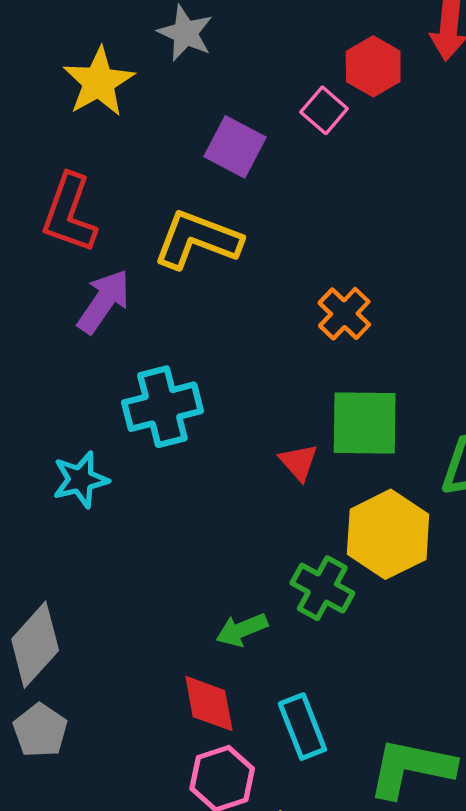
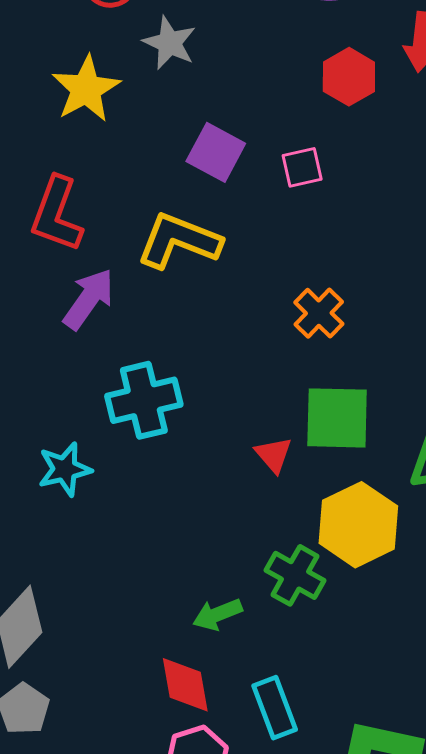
pink square: (324, 110) -> (302, 167), moved, turned 36

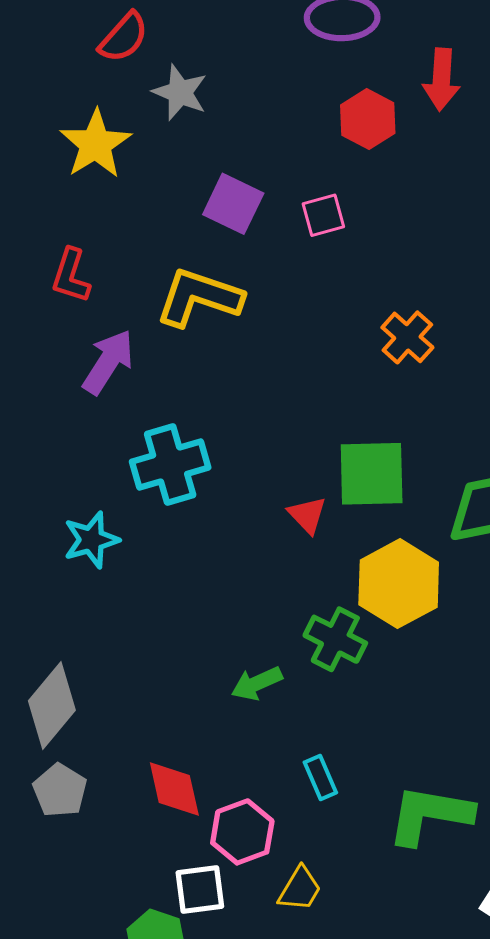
red L-shape: (57, 214) -> (71, 276), size x0.7
orange cross: (319, 313) -> (407, 337), moved
red diamond: (185, 685) -> (174, 789), moved
cyan rectangle: (275, 708) -> (320, 777), size x0.7

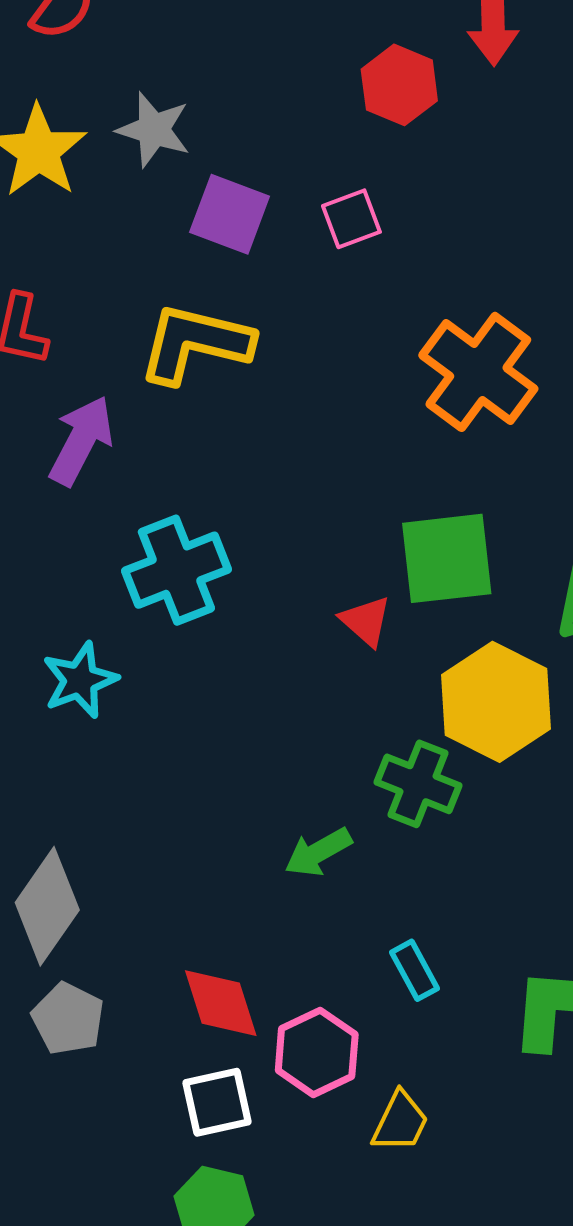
gray star: (180, 92) -> (154, 130), moved
orange cross: (407, 337) -> (478, 372), size x1.6
white square: (200, 890) -> (217, 1102), moved

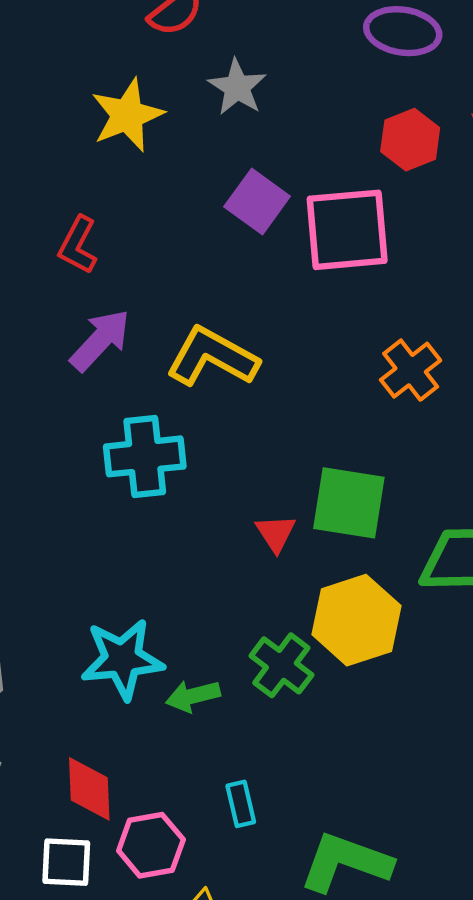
gray star: (154, 130) -> (237, 87), moved
pink square: (351, 219) -> (347, 230), size x2.0
yellow L-shape: (195, 343) -> (212, 357), moved
orange cross: (478, 372) -> (411, 370), size x0.7
cyan star: (80, 680) -> (122, 659), moved, size x1.4

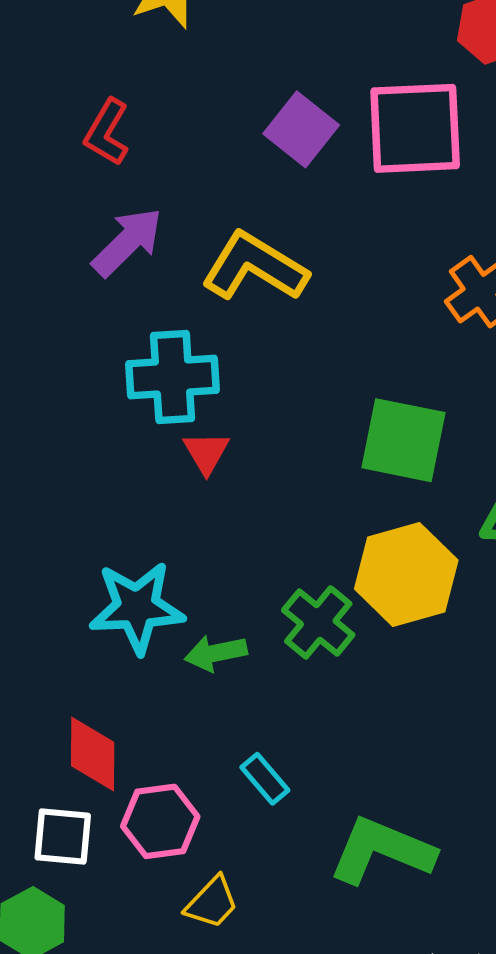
purple square: (257, 202) -> (301, 129), moved
red triangle: (276, 533) -> (206, 453), moved
cyan rectangle: (241, 804) -> (265, 779), turned -30

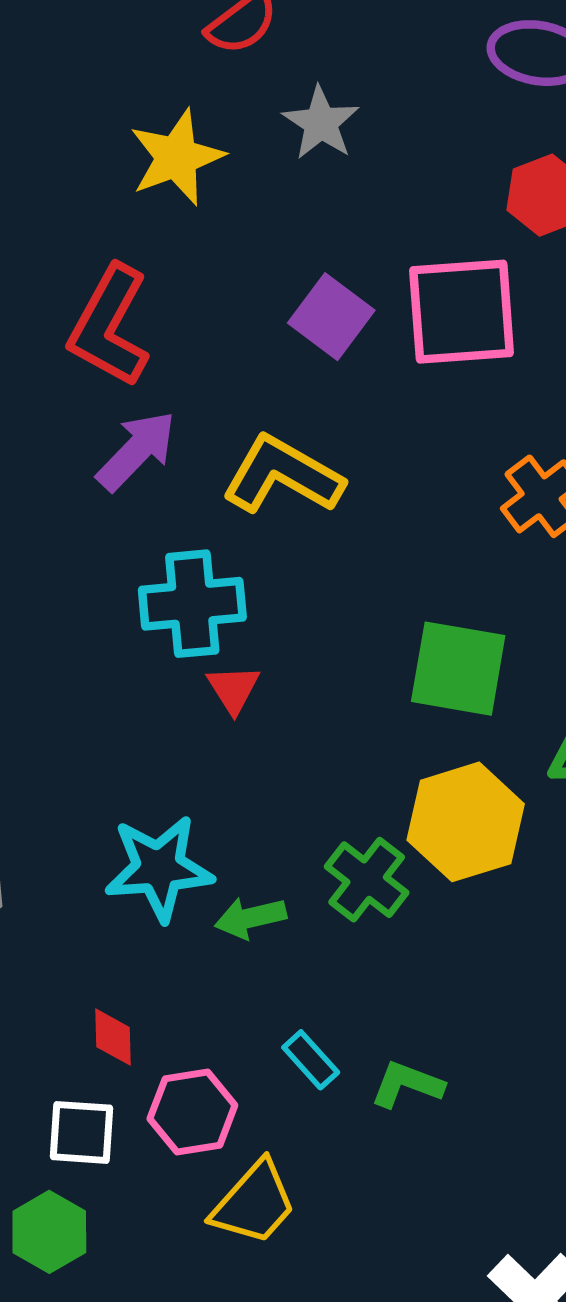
red L-shape: (107, 132) -> (109, 326), size x1.6
red diamond: (93, 754) -> (113, 1037), size x0.7
green L-shape: (382, 851) -> (407, 1084), moved, size x0.6
yellow trapezoid: (212, 903) -> (254, 1203), size x1.4

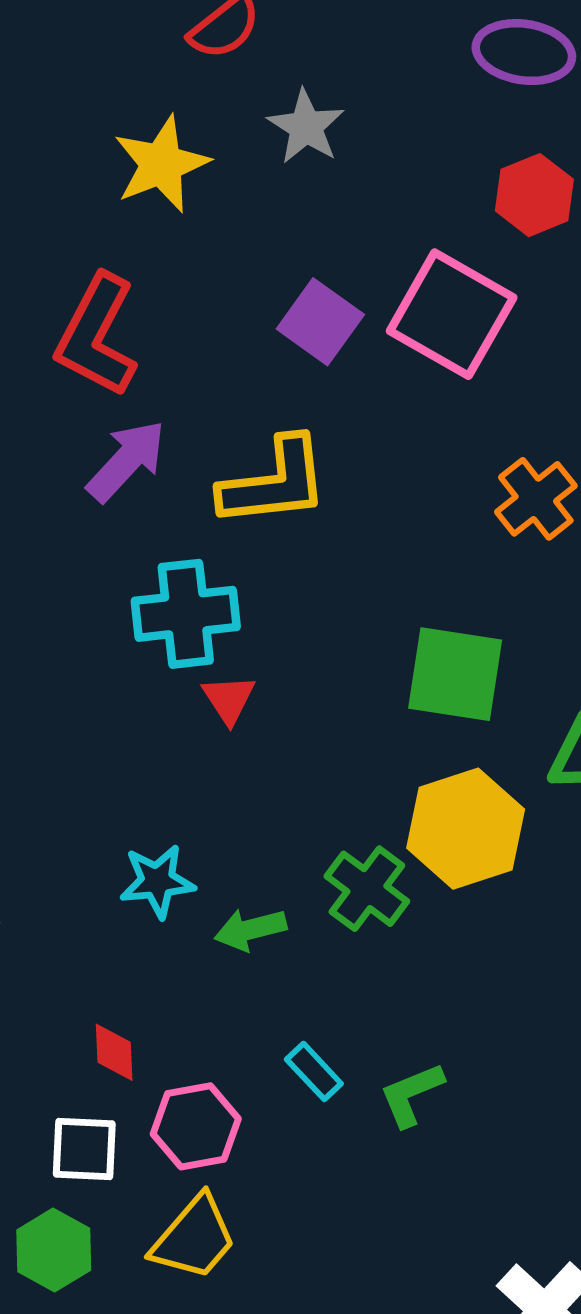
pink square: (462, 312) -> (452, 314), turned 35
yellow L-shape: (283, 475) -> (274, 482), turned 145
cyan star: (159, 868) -> (157, 881), size x0.7
green L-shape: (407, 1084) -> (411, 1094), turned -42
yellow trapezoid: (254, 1203) -> (194, 1238), moved

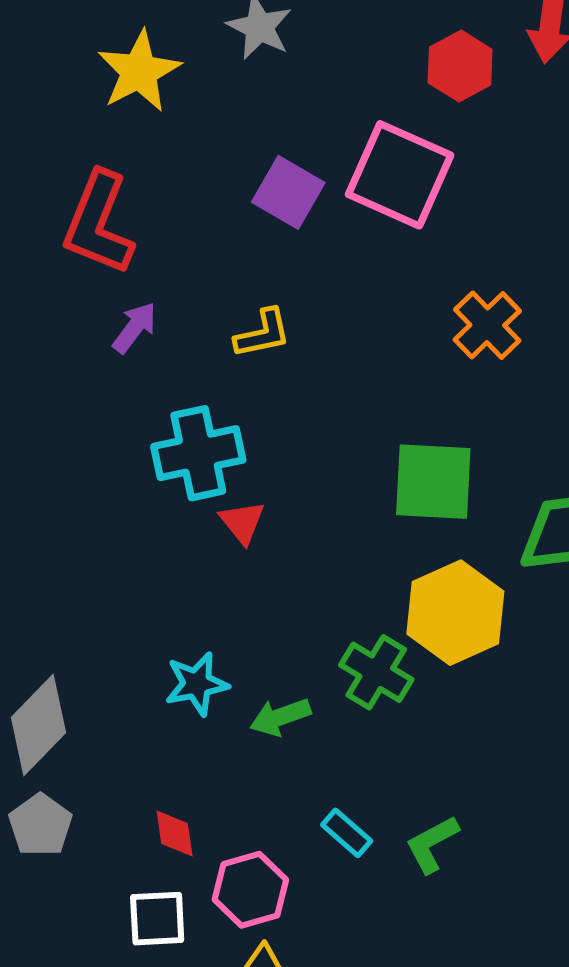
purple arrow: (126, 461) -> (135, 328), size x0.7
yellow L-shape: (274, 482) -> (263, 333), size x0.6

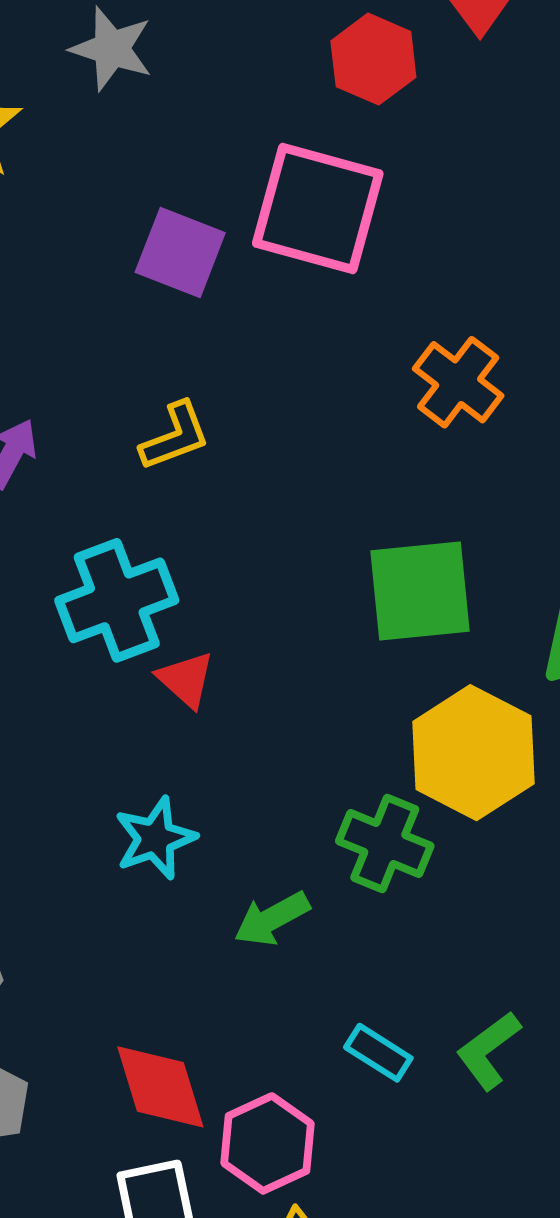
cyan star: (197, 684) -> (155, 838), moved
red diamond: (175, 833) -> (160, 1087), size x1.6

